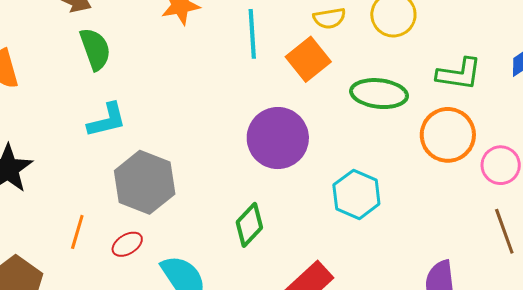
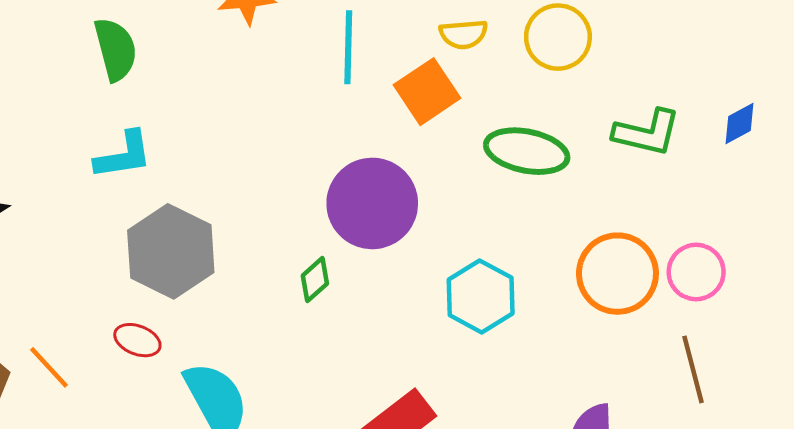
orange circle: (448, 135) -> (617, 274), moved
green diamond: (249, 225) -> (315, 280), moved, size x0.7
orange line: (77, 232) -> (49, 367), moved, turned -64
red ellipse: (127, 244) -> (137, 340), turned 48

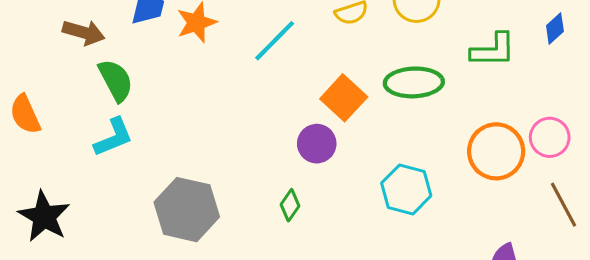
cyan line: (348, 47) -> (275, 41), turned 57
orange square: (427, 92) -> (344, 98), moved
cyan L-shape: (123, 155) -> (113, 137), moved
purple circle: (372, 203) -> (317, 144), size x0.6

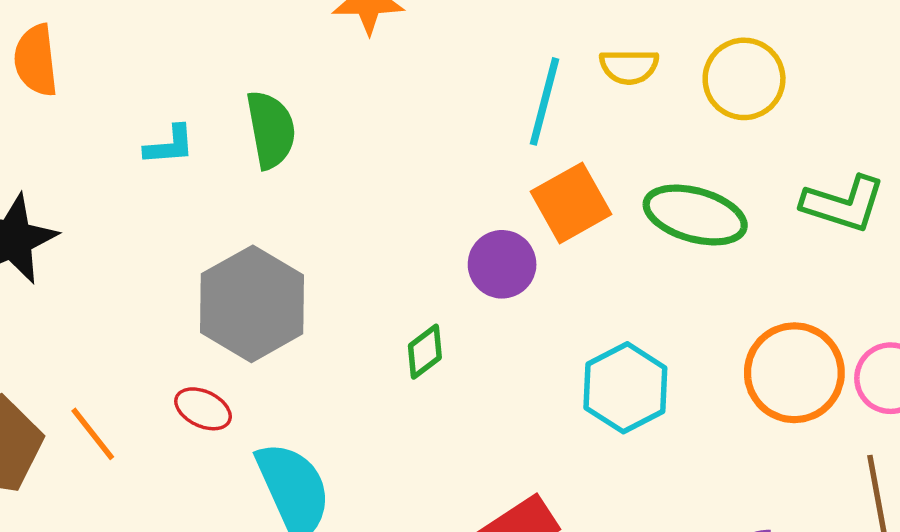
cyan line: (275, 41) -> (544, 101), moved, turned -48
green semicircle: (116, 80) -> (271, 130), moved
cyan L-shape: (113, 137) -> (169, 145), size x0.7

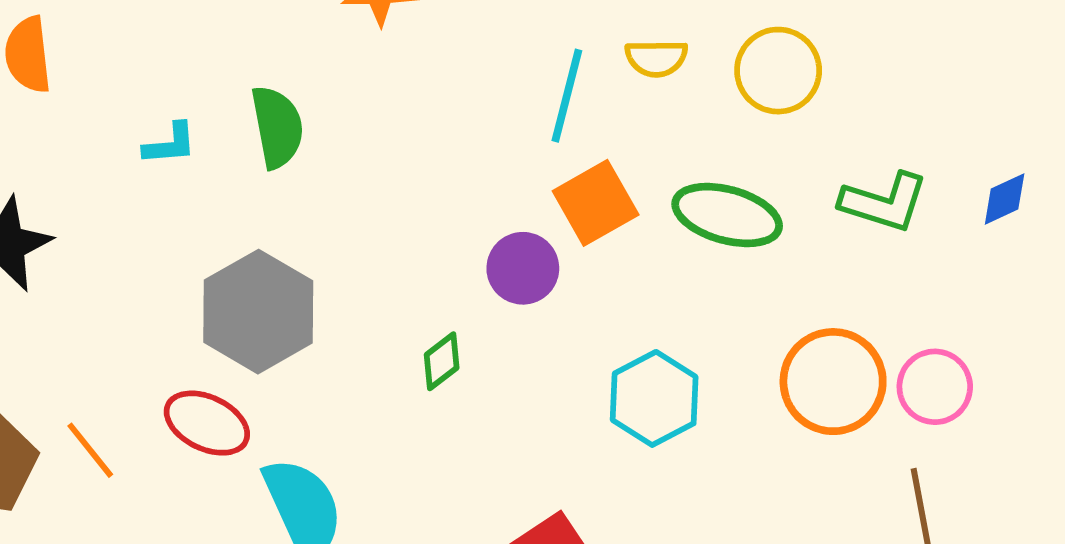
red ellipse: (203, 409) -> (207, 423), size x1.4

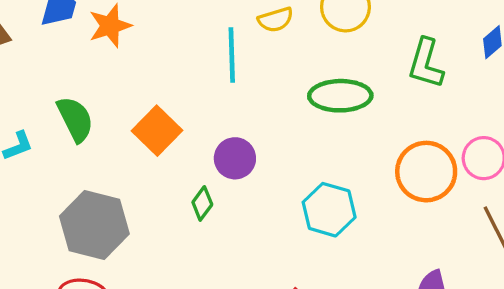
green L-shape: (884, 202) -> (426, 63), turned 105
orange square: (596, 203) -> (157, 131), moved
green diamond: (442, 361) -> (202, 203), moved

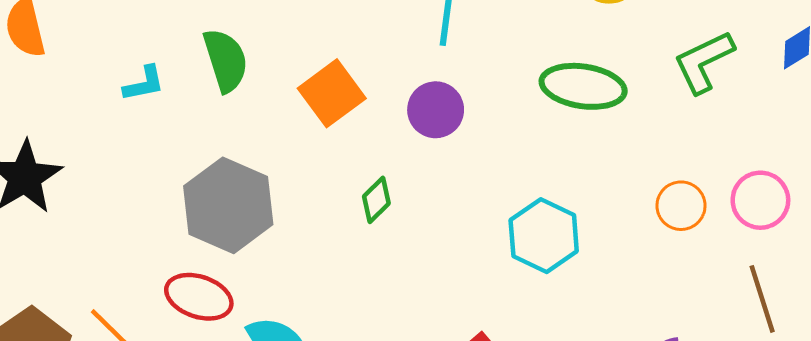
green L-shape: (426, 63) -> (704, 62), turned 39
purple circle: (235, 158) -> (436, 110), moved
orange circle: (426, 172) -> (681, 206), size x0.6

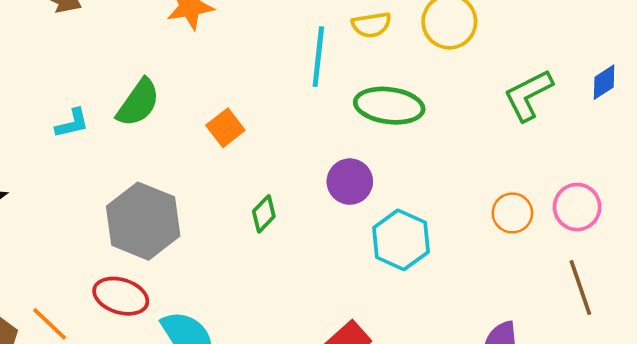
green semicircle: (226, 60) -> (138, 103), turned 54
green ellipse: (583, 86) -> (389, 106), moved
orange square: (332, 93) -> (225, 128), size x0.7
purple circle: (436, 110) -> (350, 182), moved

